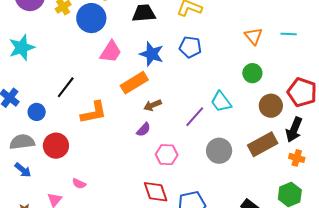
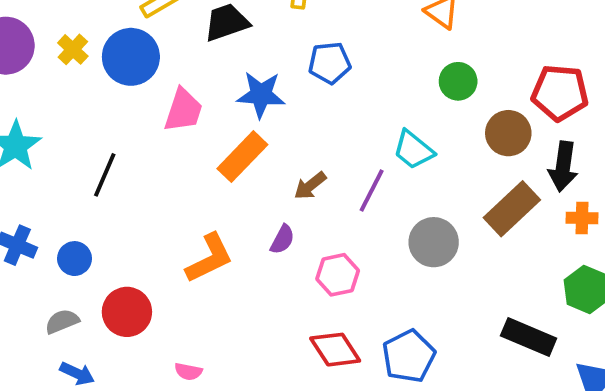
black line: (66, 87) -> (105, 175), moved
brown arrow: (152, 105) -> (310, 186), moved
orange L-shape: (94, 113) -> (209, 258), moved
gray semicircle: (22, 142) -> (62, 321), size x0.7

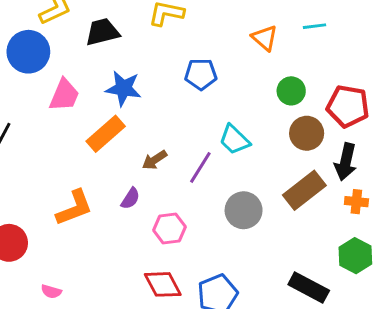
blue pentagon: (330, 63) -> (201, 74), moved
green circle: (458, 81) -> (291, 91), moved

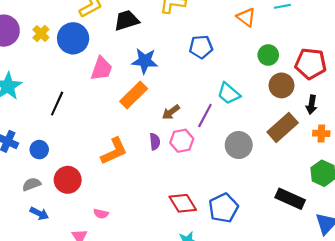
black arrow: (346, 162) -> (311, 105), size x0.7
purple semicircle: (130, 198) -> (155, 142), turned -35
pink hexagon: (169, 229) -> (182, 141), moved

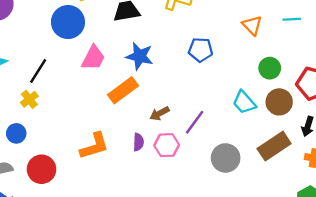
yellow cross: (41, 34) -> (29, 99), moved
cyan trapezoid: (229, 94) -> (244, 102), moved
black line: (57, 104) -> (38, 71), moved

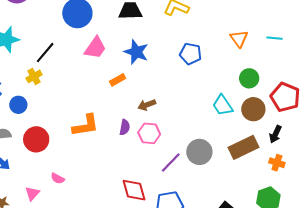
orange rectangle: (123, 90) -> (118, 80), size x0.6
purple line: (195, 122) -> (171, 162), moved

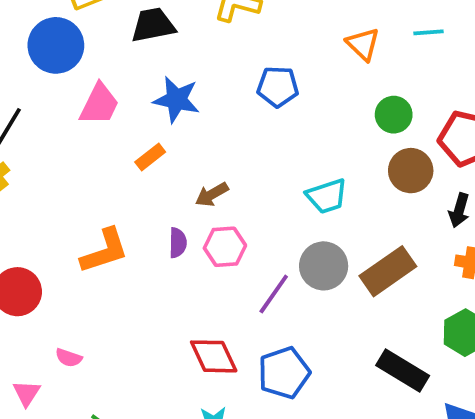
cyan trapezoid: (223, 105) -> (327, 196), moved, turned -65
brown rectangle: (243, 147) -> (388, 271), moved

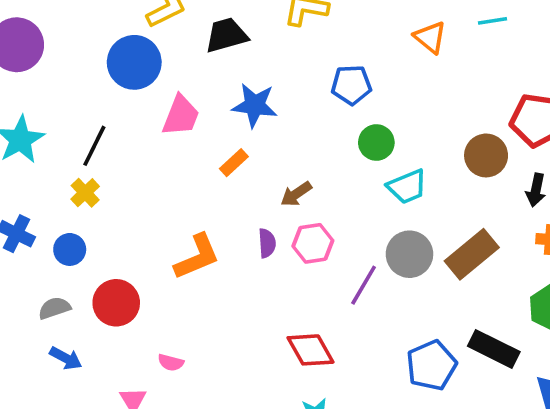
green circle: (394, 115) -> (376, 142), moved
blue pentagon: (284, 373) -> (431, 365), moved

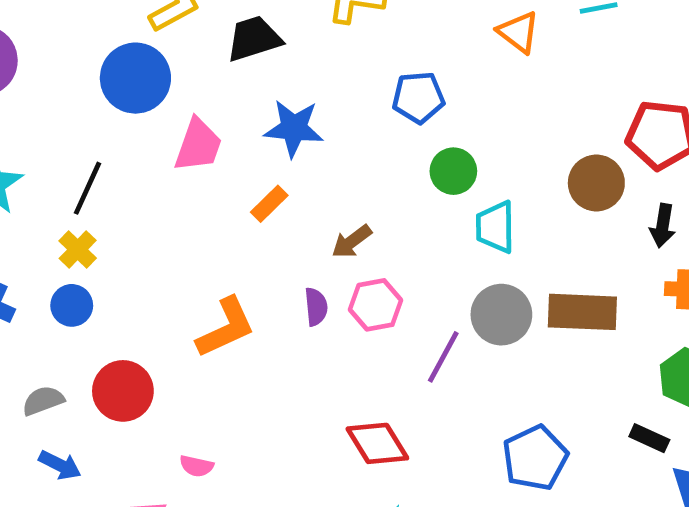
cyan trapezoid: (407, 187) -> (495, 227), turned 114
blue circle: (70, 249) -> (72, 305), moved
brown rectangle: (472, 254) -> (582, 312), turned 44
black rectangle: (494, 349) -> (649, 438), moved, size x0.6

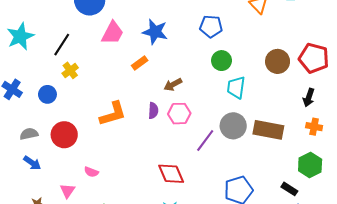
brown circle: (596, 183) -> (278, 61), moved
yellow cross: (78, 249) -> (70, 70), moved

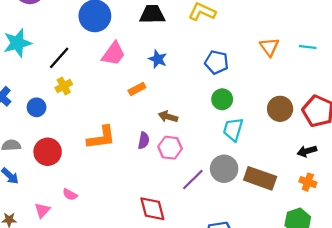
blue star: (155, 32) -> (158, 59), size x0.7
brown arrow: (173, 85) -> (168, 117), turned 36
black arrow: (309, 98) -> (307, 151), turned 48

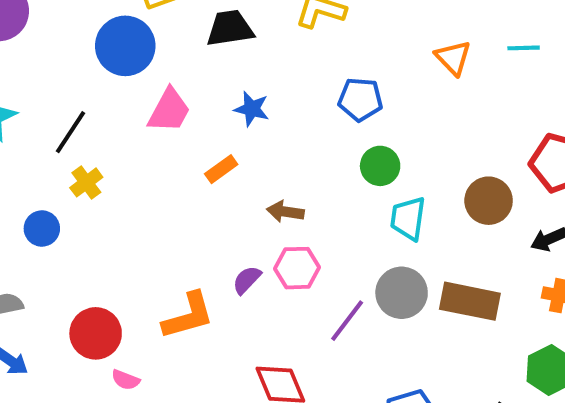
brown circle: (280, 109) -> (489, 201), moved
orange L-shape: (101, 138) -> (188, 316), moved
purple semicircle: (144, 141) -> (247, 280), moved, turned -140
red circle: (48, 152) -> (96, 333), moved

